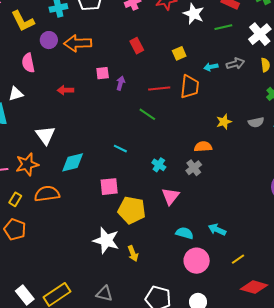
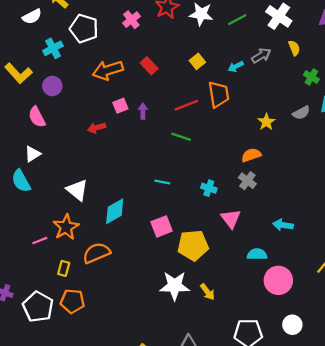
orange arrow: (78, 43) -> (108, 70), moved
red arrow: (65, 90) -> (97, 128), moved
cyan arrow: (217, 230) -> (283, 225), moved

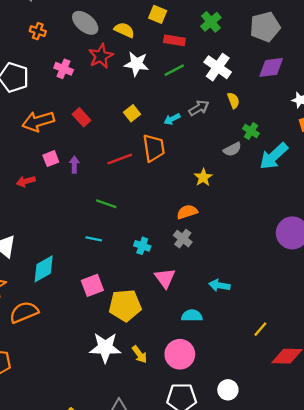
pink cross: (131, 20) -> (64, 69), turned -30
gray semicircle: (301, 113) -> (232, 149), moved
green line: (181, 137) -> (106, 204), moved
pink circle: (278, 280) -> (180, 354), moved

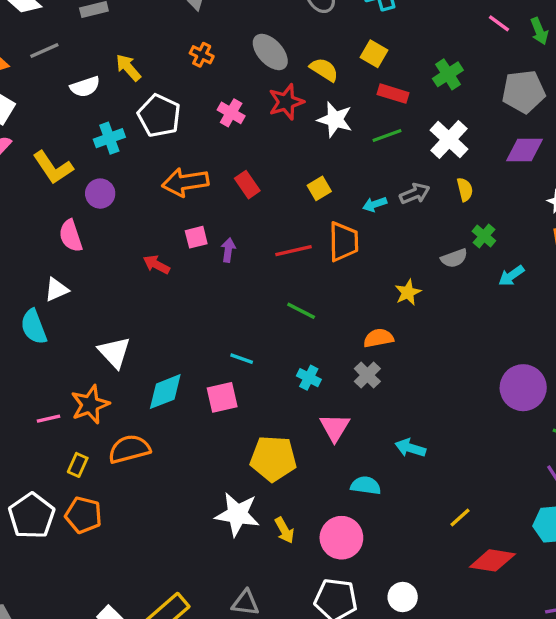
cyan arrow: (274, 156) -> (511, 276), size x0.6
red arrow: (26, 181) -> (156, 265), turned 36
green line: (106, 204) -> (301, 311), moved
pink square: (92, 285) -> (222, 397), moved

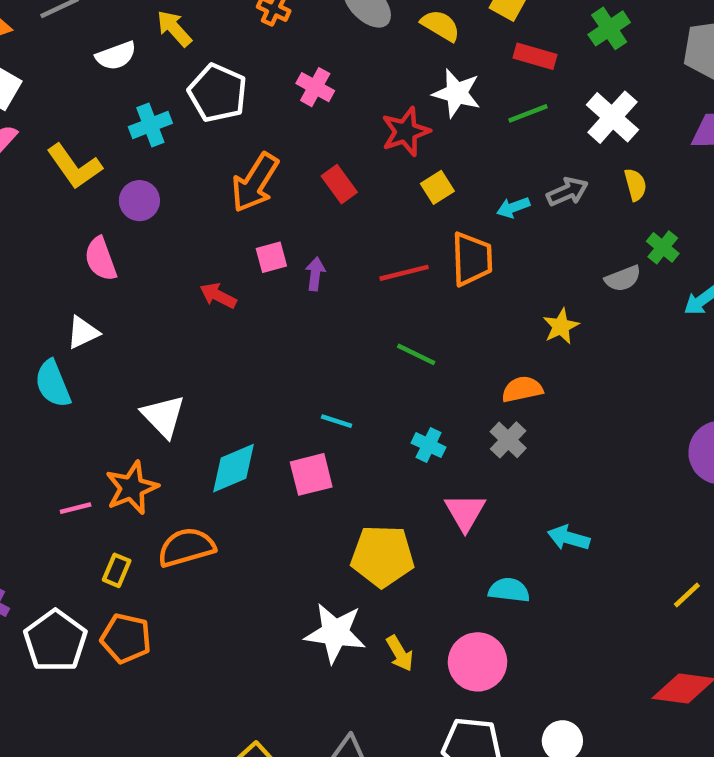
red star: (286, 102) -> (406, 132), moved
orange arrow: (185, 182) -> (255, 183), turned -48
yellow line: (460, 517) -> (687, 595), moved

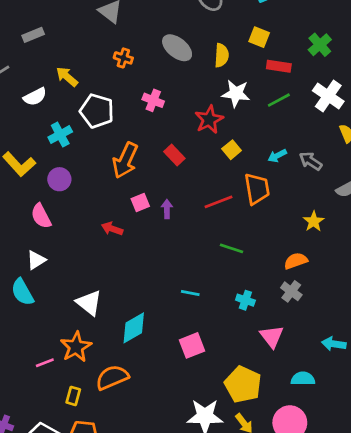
yellow semicircle: (441, 26) -> (222, 55), turned 70
gray arrow: (567, 192) -> (311, 161), moved, turned -115
pink square: (311, 474) -> (192, 345), moved
yellow pentagon: (383, 556) -> (243, 384), moved, turned 30

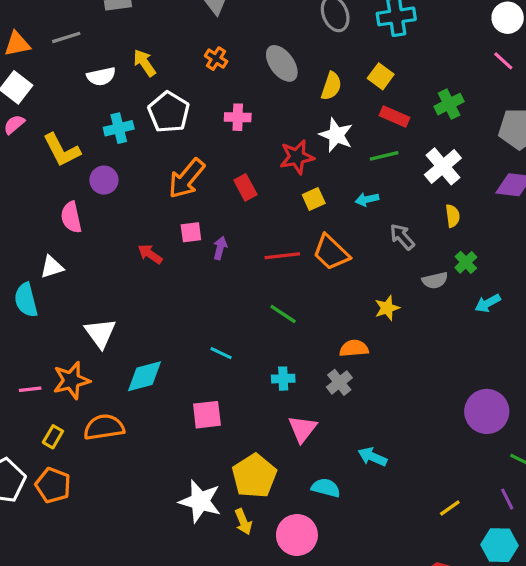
pink cross: (153, 100) -> (238, 117), turned -35
cyan arrow: (277, 156) -> (367, 199), moved
orange trapezoid: (257, 189) -> (331, 252), turned 128
cyan cross: (245, 300) -> (283, 379), turned -36

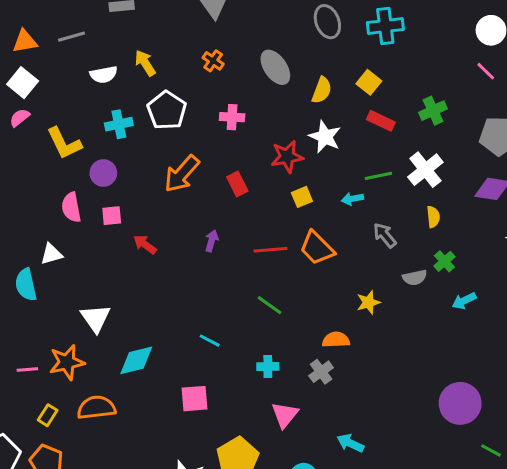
green line: (384, 156) -> (378, 176), moved
pink square: (191, 232) -> (112, 216), moved

